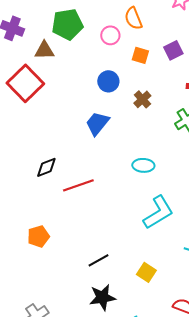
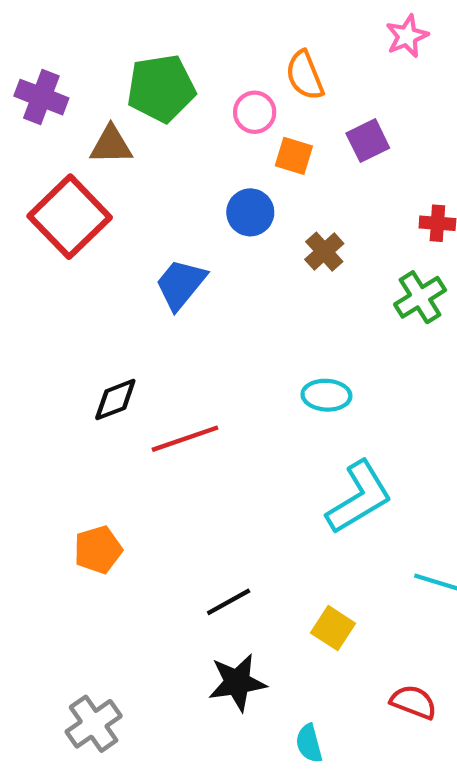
purple square: (173, 50) -> (368, 141), moved
orange square: (140, 55) -> (294, 156), moved
blue trapezoid: (97, 123) -> (181, 284), moved

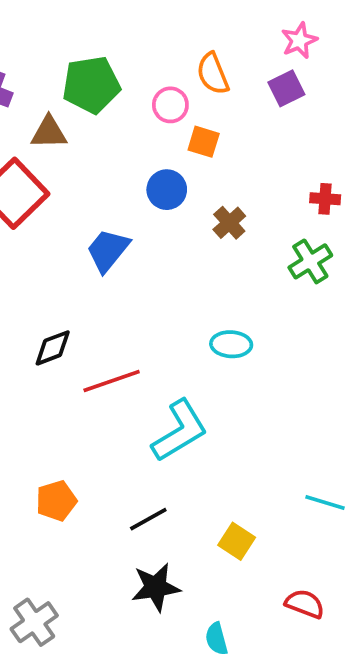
purple square: (368, 141) -> (286, 88), moved
cyan L-shape: (359, 497) -> (180, 431), moved
orange pentagon: (98, 550) -> (56, 501), moved

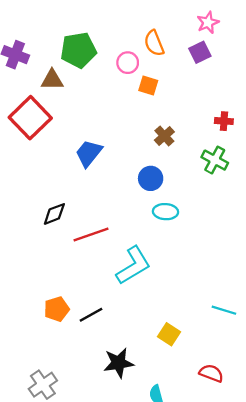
blue circle: (167, 190) -> (151, 178), moved
green cross: (310, 261) -> (215, 160), turned -30
black line: (148, 519) -> (91, 315), moved

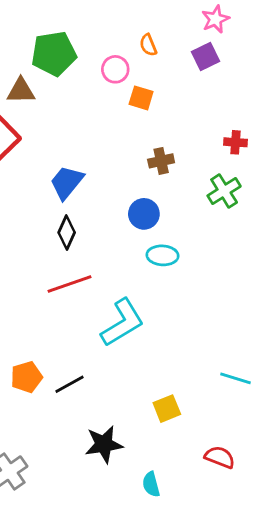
orange semicircle: (154, 43) -> (148, 45), size x0.7
brown cross: (164, 136) -> (161, 161), turned 30
green cross: (215, 160) -> (224, 191), turned 30
black diamond: (54, 214) -> (67, 232), moved, turned -45
yellow square: (169, 334) -> (167, 409), turned 35

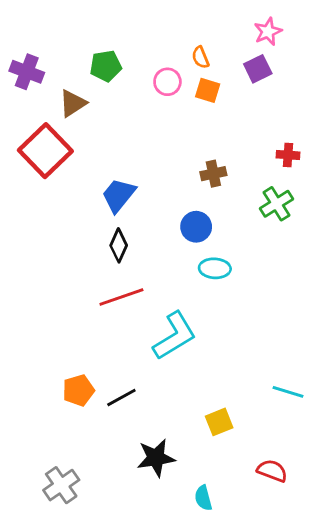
green pentagon: (54, 54) -> (106, 66), size x0.7
brown triangle: (21, 91) -> (73, 103), turned -32
orange square: (141, 98) -> (208, 90), moved

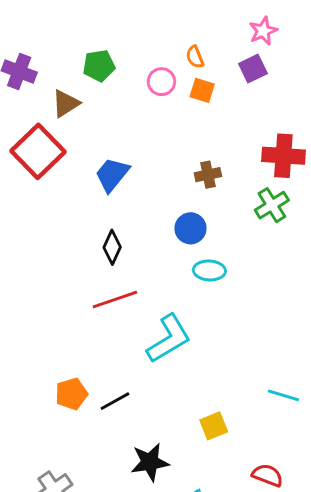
red cross: (288, 155) -> (283, 156), size x1.8
blue trapezoid: (119, 195) -> (112, 175), moved

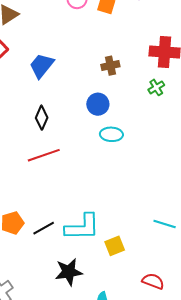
green cross: (272, 205) -> (156, 87), size x0.7
cyan L-shape: (169, 339) -> (82, 227), moved, turned 30

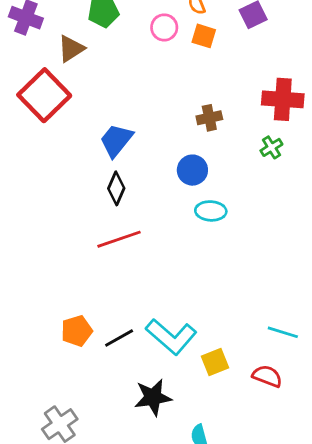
blue trapezoid: (42, 66) -> (116, 140), moved
cyan L-shape: (82, 227) -> (171, 337), turned 42
red semicircle: (153, 281) -> (267, 376), moved

